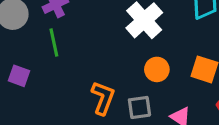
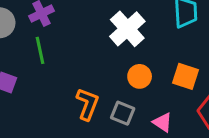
gray square: (139, 107) -> (123, 113), turned 30

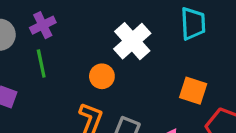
orange circle: (140, 76) -> (102, 76), moved

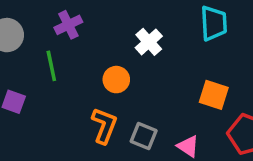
purple cross: (43, 25) -> (68, 25), moved
white cross: (132, 41) -> (149, 42), size x0.7

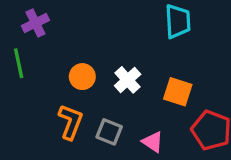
white cross: (149, 42) -> (128, 80), moved

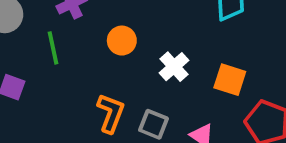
orange circle: (82, 77) -> (122, 41), moved

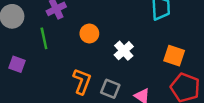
orange square: (230, 80) -> (174, 56), moved

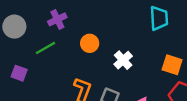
green line: (44, 38) -> (45, 48), turned 72

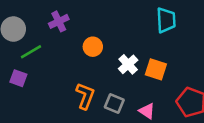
green line: (45, 48) -> (31, 52), moved
orange square: (172, 65) -> (156, 69), moved

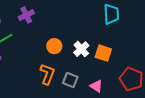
orange circle: (93, 47) -> (54, 46), moved

